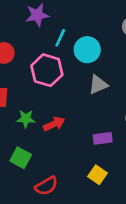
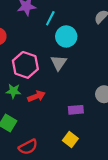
cyan line: (60, 38) -> (50, 18), moved
pink hexagon: (47, 70) -> (25, 65), moved
gray triangle: (98, 85) -> (59, 63), moved, turned -35

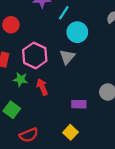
red arrow: (36, 96) -> (42, 87), turned -98

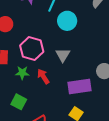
gray triangle: (67, 57) -> (63, 55), moved
purple rectangle: (79, 104) -> (80, 87), size x1.6

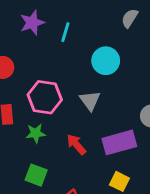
cyan circle: (67, 21) -> (106, 61), moved
red arrow: (43, 76) -> (76, 145), moved

